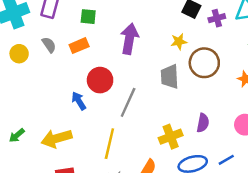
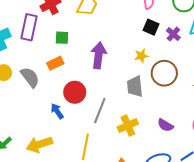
purple cross: (217, 18) -> (173, 34), turned -32
gray semicircle: (49, 45) -> (30, 77), moved, size x1.5
purple semicircle: (203, 123) -> (165, 125), turned 112
yellow cross: (171, 137) -> (128, 125), moved

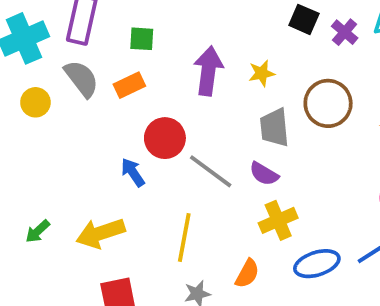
yellow star: (141, 56) -> (262, 73), moved
gray semicircle: (30, 77) -> (82, 79), moved
gray line: (100, 111) -> (211, 171), turned -75
yellow cross: (128, 125) -> (278, 220), moved
purple semicircle: (165, 125) -> (264, 174), moved

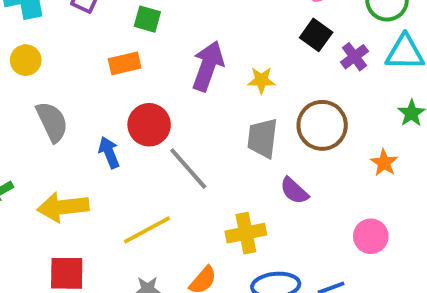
gray semicircle: (82, 79) -> (52, 122), moved
purple semicircle: (264, 174) -> (294, 191), moved
yellow line: (184, 238) -> (147, 230), turned 39

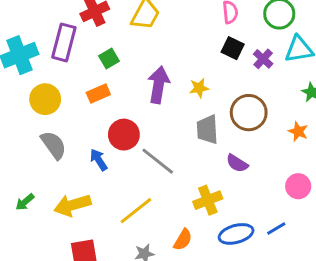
green square: (147, 19) -> (109, 59), turned -36
yellow circle: (26, 60) -> (45, 99), moved, size x1.4

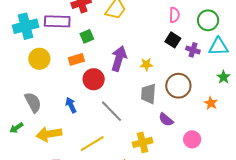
purple rectangle: (64, 42) -> (57, 21), turned 70
purple cross: (263, 59) -> (193, 50), turned -32
red circle: (124, 135) -> (94, 79), moved
gray semicircle: (54, 145) -> (33, 102), moved
pink circle: (298, 186) -> (192, 139), moved

